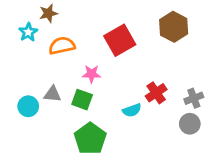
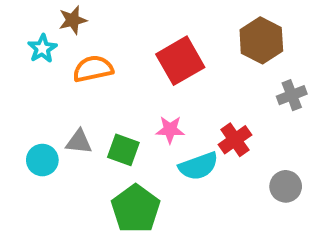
pink star: (91, 74) -> (170, 130), moved
gray cross: (194, 98) -> (292, 95), moved
cyan semicircle: (132, 110) -> (198, 166), size x1.4

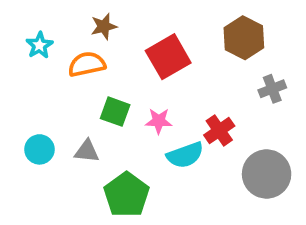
brown star: (73, 20) -> (104, 26), moved
gray triangle: (79, 142) -> (87, 151), moved
green square: (123, 150) -> (115, 112), moved
gray circle: (286, 186) -> (267, 174), size x1.6

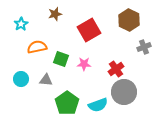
orange semicircle: (87, 64) -> (37, 47), moved
cyan semicircle: (185, 155) -> (98, 105), moved
gray circle: (267, 174) -> (124, 92), moved

